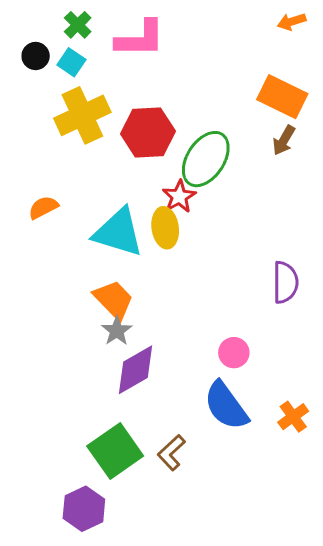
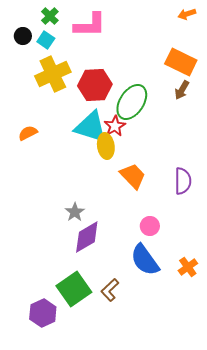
cyan triangle: (118, 232) -> (91, 127), moved
orange trapezoid: (114, 300) -> (133, 176), moved
purple hexagon: (84, 509) -> (43, 313), moved

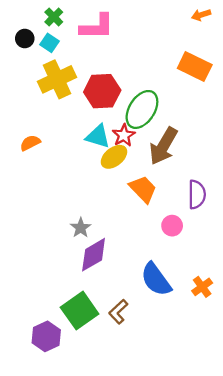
brown arrow: (182, 90) -> (163, 146), moved, size x1.8
cyan triangle: (91, 127) -> (98, 136), size x0.7
yellow ellipse: (106, 146) -> (114, 157), turned 60
pink circle: (150, 226) -> (172, 226), moved

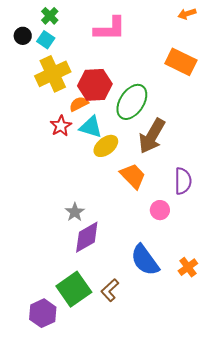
pink L-shape: (97, 27) -> (110, 29), moved
red star: (124, 135) -> (61, 126), moved
orange semicircle: (30, 143) -> (79, 104), moved

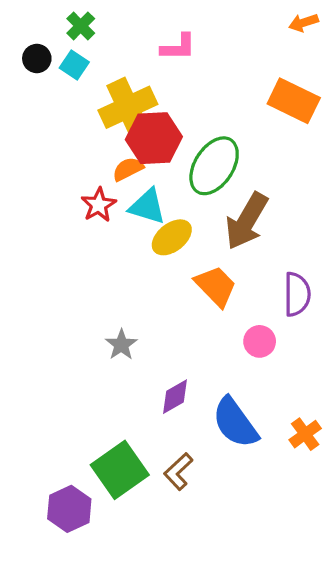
pink L-shape: (110, 29) -> (178, 47), size x0.7
yellow cross: (53, 74) -> (128, 107), moved
purple diamond: (87, 237) -> (175, 397), moved, size x0.7

